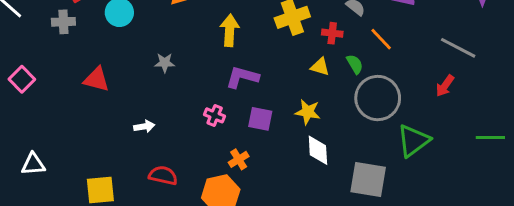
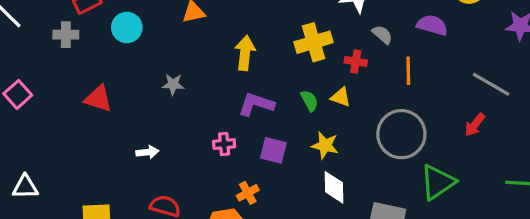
orange line: (381, 39) -> (408, 71), turned 40
green semicircle: (355, 64) -> (309, 101), moved
pink cross: (215, 115) -> (224, 144), turned -30

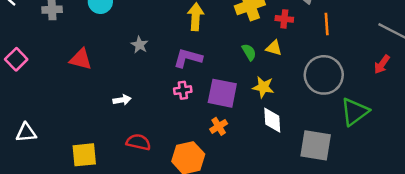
gray star: (173, 84) -> (140, 45), turned 30
purple L-shape: (256, 104) -> (188, 58), moved
purple square: (273, 150) -> (222, 93), size x1.4
orange cross: (248, 193) -> (219, 126), moved

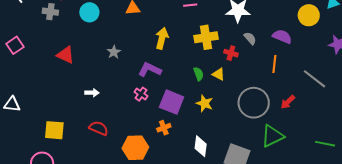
orange line: (327, 24) -> (274, 64), moved
red arrow: (382, 64) -> (288, 102), moved
pink cross: (183, 90) -> (141, 94), turned 32
white diamond: (272, 120) -> (201, 146), moved

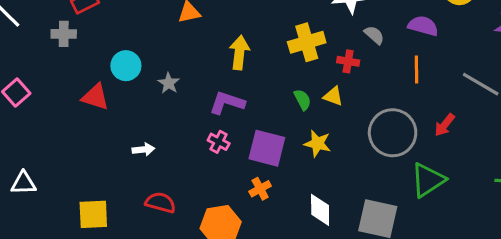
cyan circle: (89, 12) -> (126, 66), moved

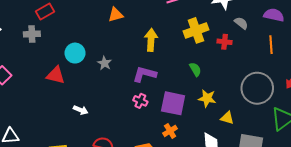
yellow triangle: (333, 96) -> (227, 118), moved
white arrow: (143, 150) -> (81, 110), moved, turned 32

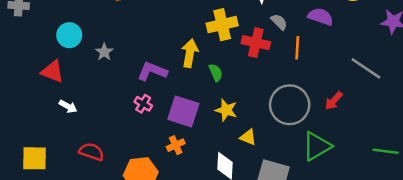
yellow arrow: (151, 40) -> (190, 53), moved
red cross: (225, 42) -> (256, 43), size x1.5
orange line: (271, 45) -> (297, 48), moved
red triangle: (56, 75) -> (52, 71), moved

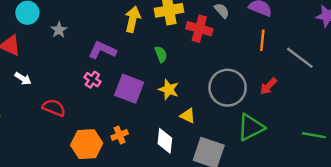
orange line: (297, 48) -> (262, 40), moved
yellow arrow: (190, 53) -> (133, 19), moved
orange cross: (176, 145) -> (120, 135), moved
red semicircle: (91, 152) -> (54, 108), moved

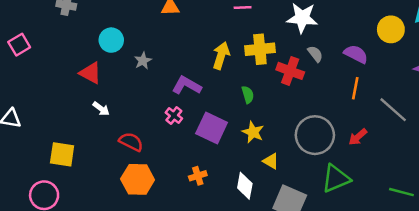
orange hexagon: (87, 144) -> (138, 179), moved

